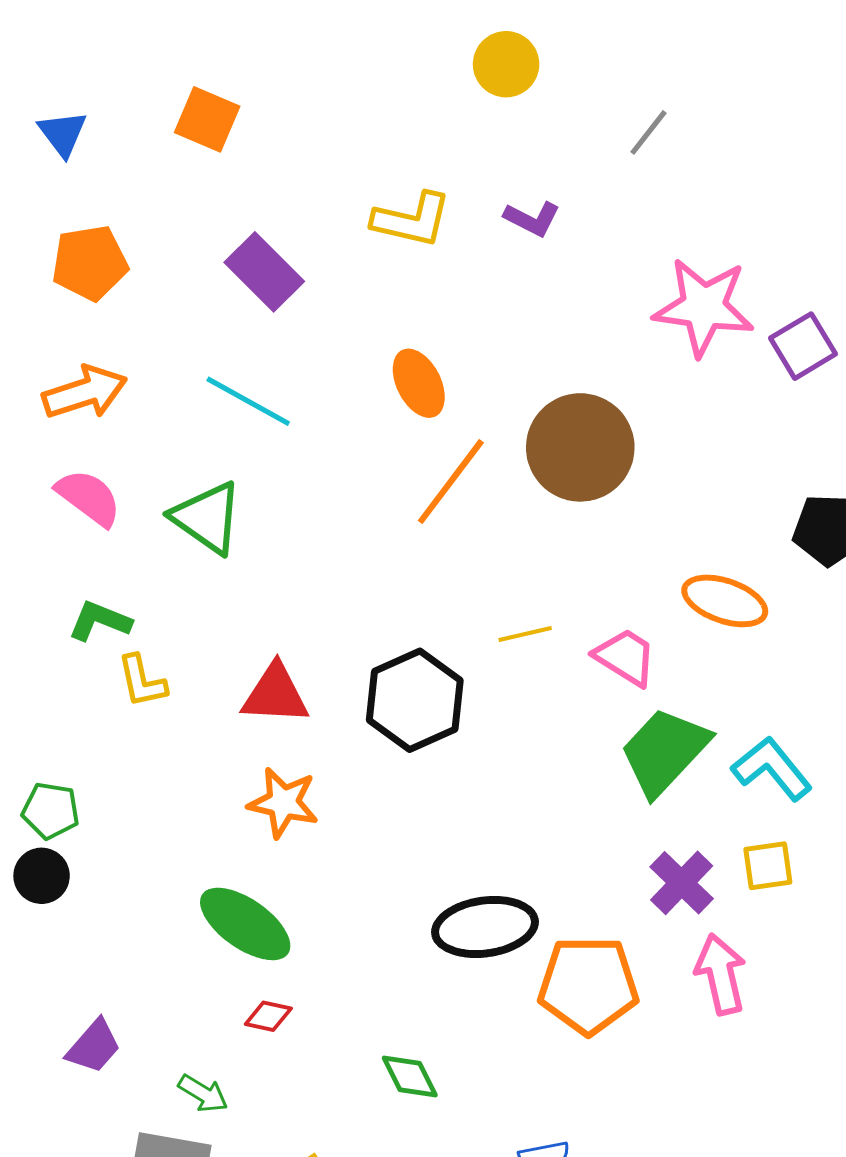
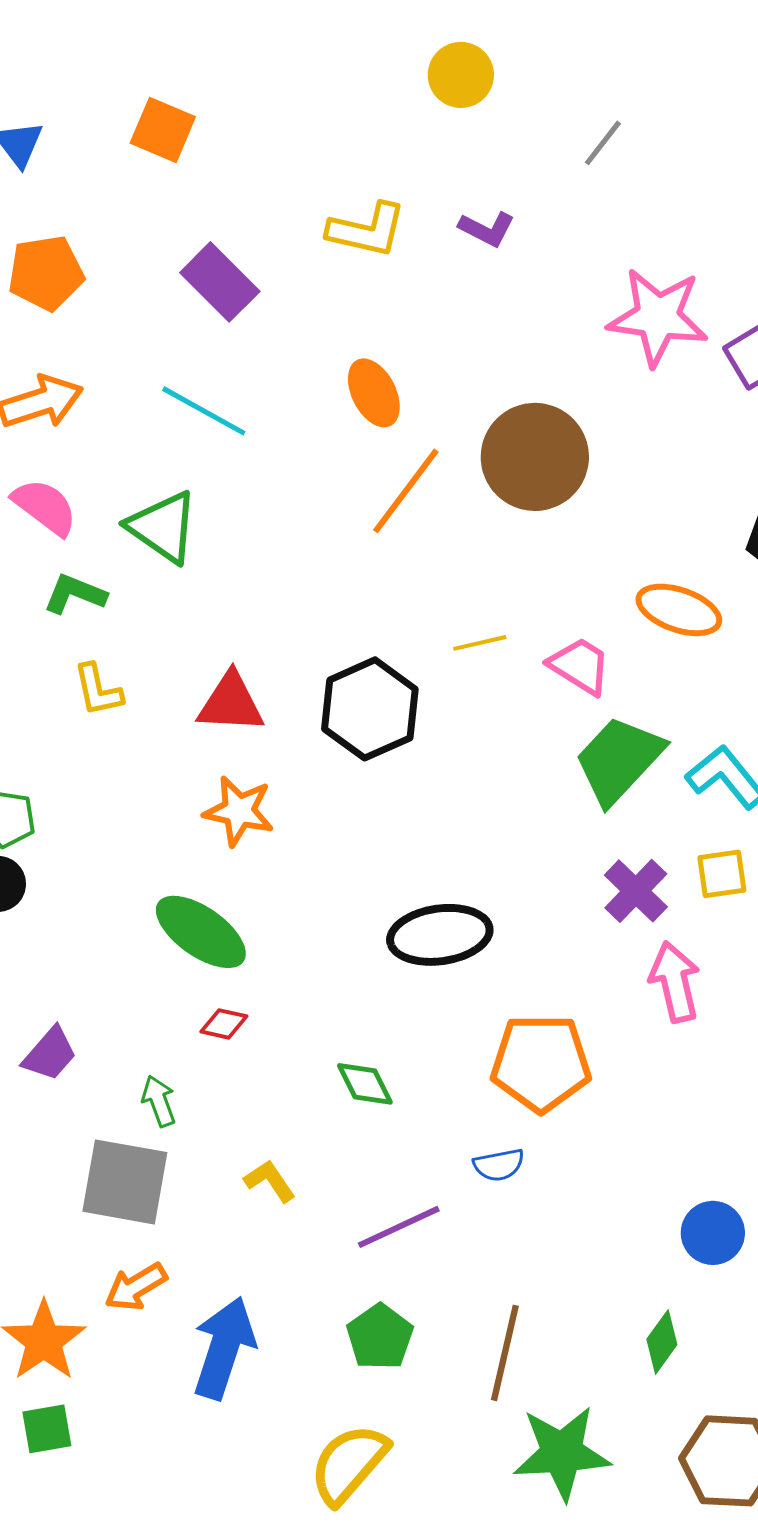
green L-shape: (100, 621) -> (75, 594), moved
orange pentagon: (588, 985) -> (541, 1063), moved
green arrow: (203, 1094) -> (159, 1101), turned -141

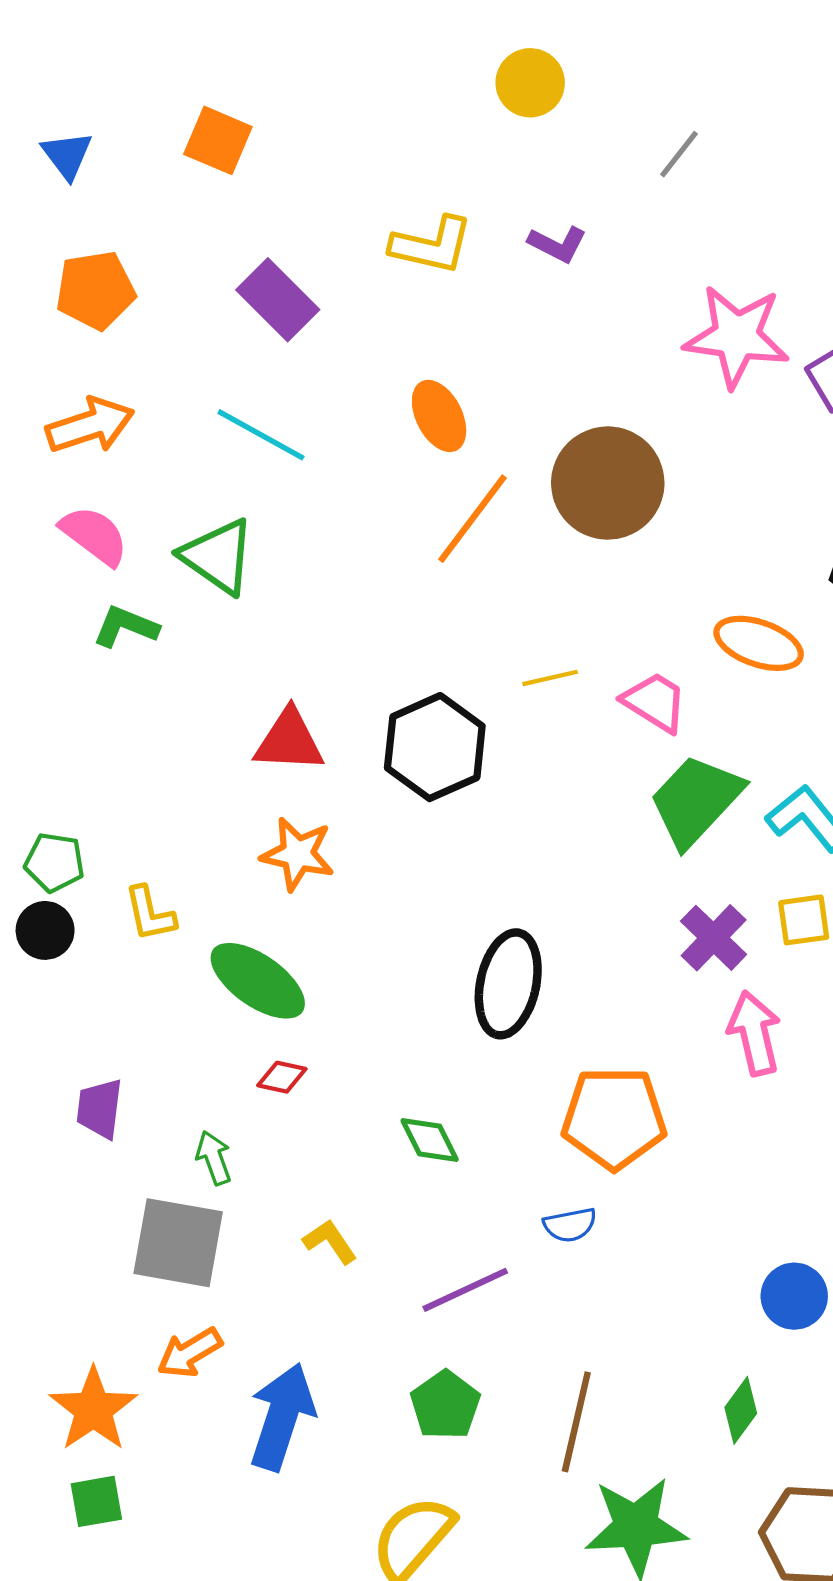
yellow L-shape: (98, 690) -> (150, 914), moved
black ellipse: (440, 935) -> (508, 984), turned -70
purple trapezoid: (50, 1054) -> (100, 1109), turned 146

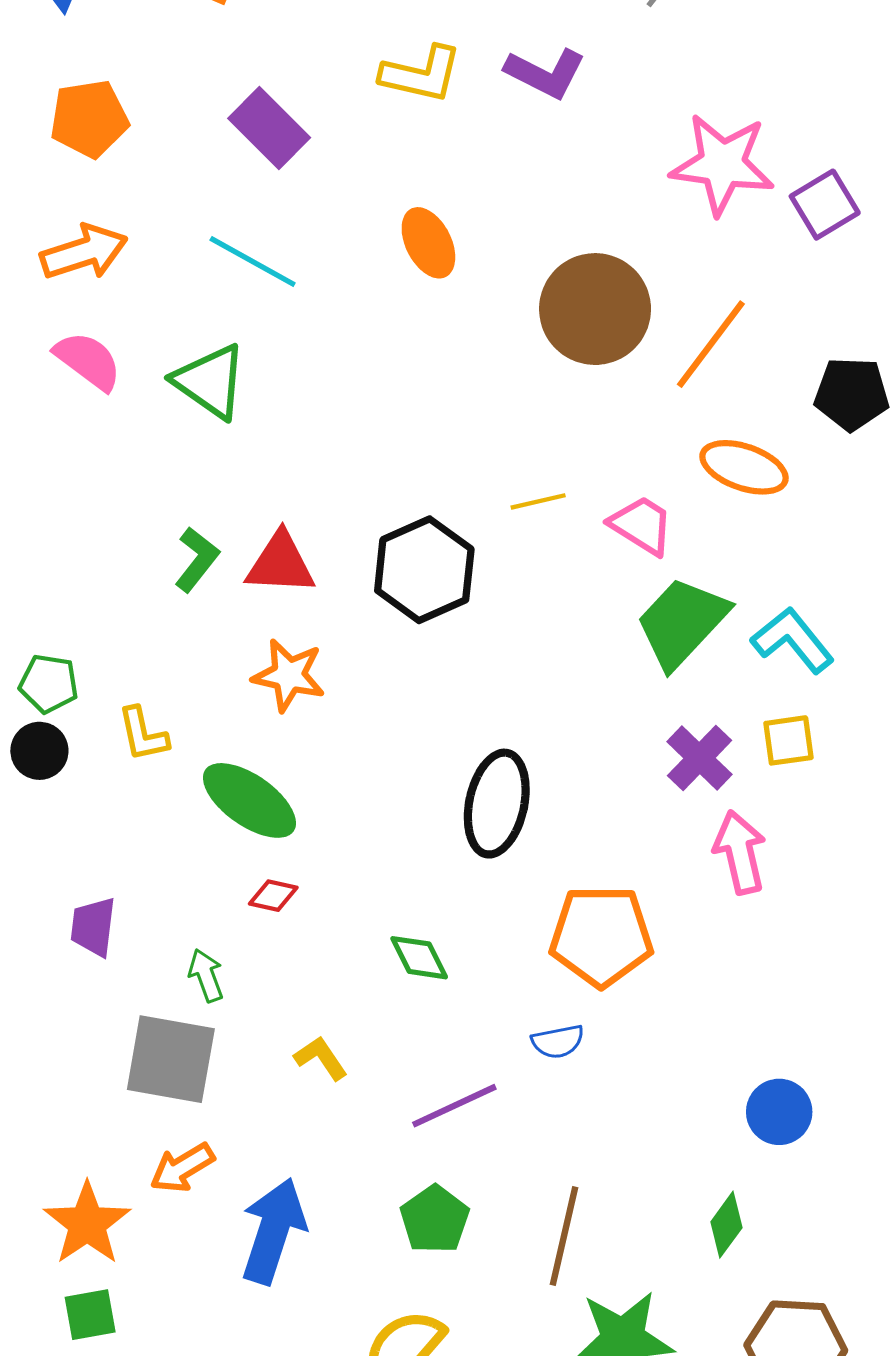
purple L-shape: (557, 244) -> (545, 73), size x1.4
orange line: (473, 519) -> (711, 344), moved
green L-shape: (126, 627) -> (197, 559), moved, turned 106

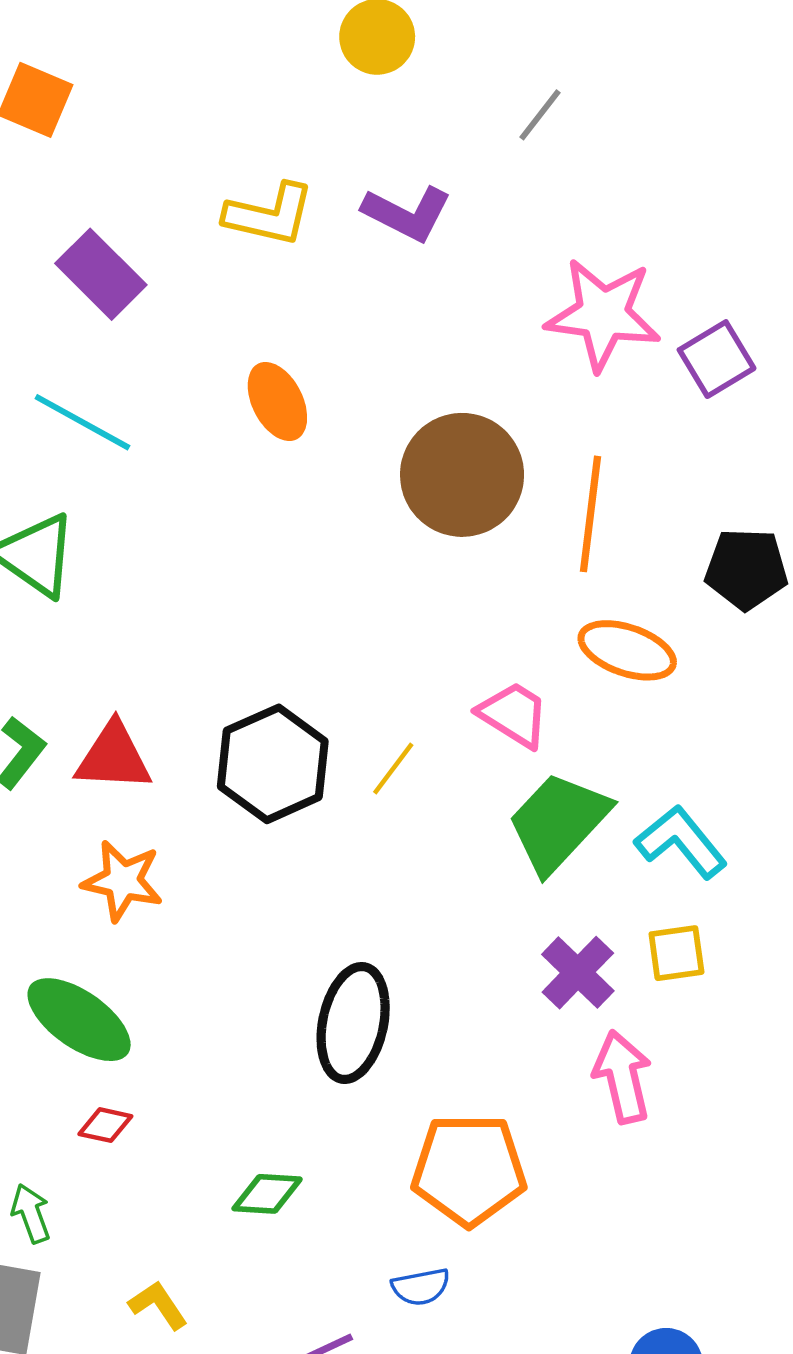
orange line: (711, 344) -> (590, 514), turned -30
yellow line: (538, 501) -> (393, 768), moved, turned -40
green diamond: (419, 958) -> (267, 1194), turned -60

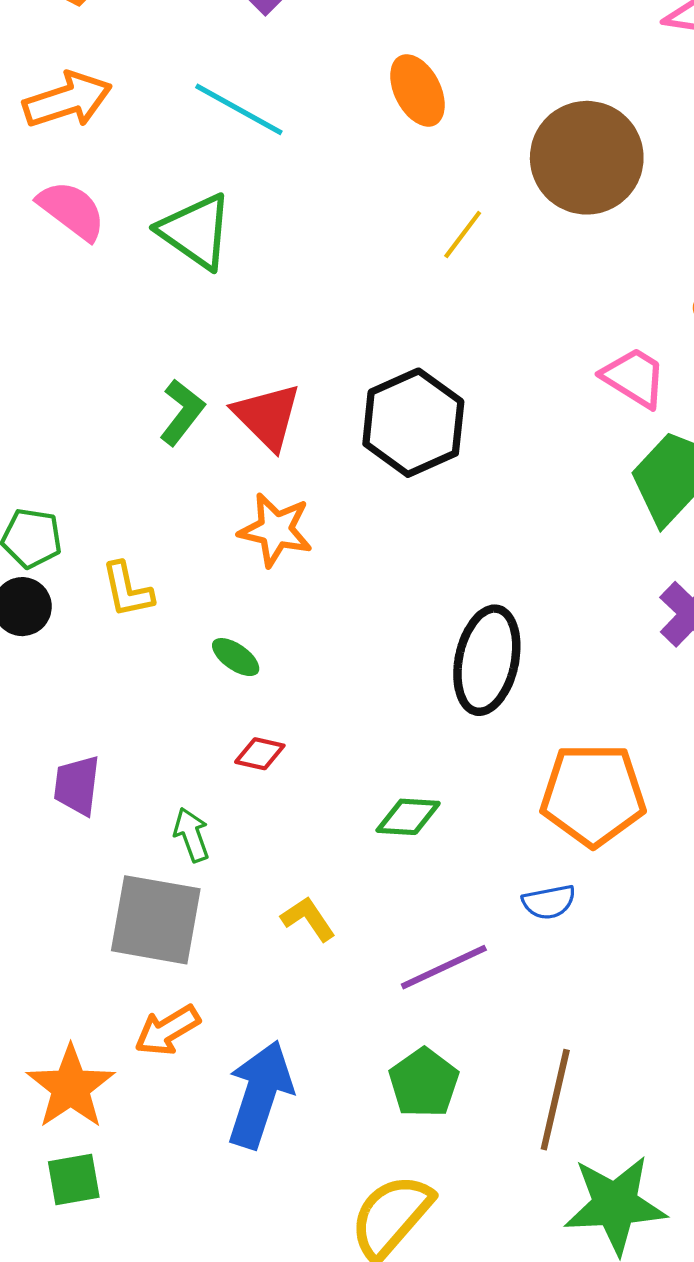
red triangle: (113, 757) -> (267, 416), turned 42
yellow line: (393, 768) -> (463, 234), moved
green ellipse: (79, 1020) -> (236, 657), size x0.5

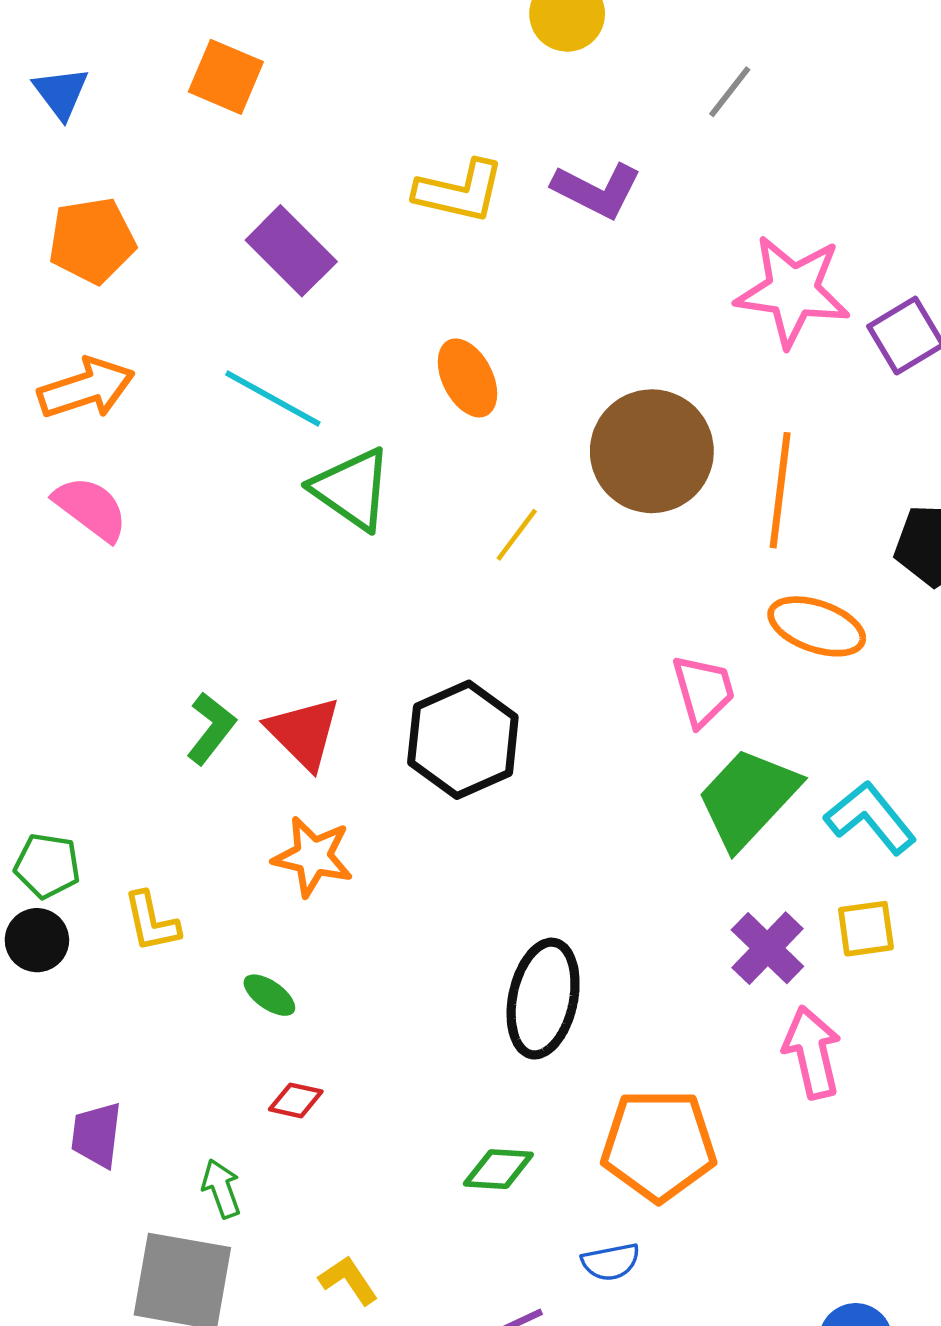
green triangle: (196, 231) -> (352, 489), moved
pink trapezoid: (634, 377) -> (703, 691), turned 42
green diamond: (408, 817) -> (498, 1169), moved

